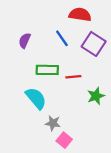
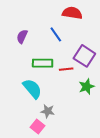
purple square: (94, 44) -> (84, 56), moved
pink square: (64, 140) -> (37, 126), moved

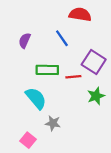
pink square: (37, 126) -> (28, 140), moved

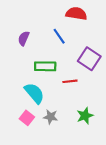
red line: (73, 77) -> (70, 81), moved
green star: (96, 96) -> (85, 116), moved
pink square: (28, 140) -> (27, 118), moved

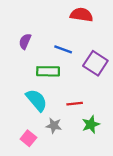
blue line: (59, 36) -> (63, 49), moved, turned -35
red line: (70, 81) -> (75, 104), moved
pink square: (27, 118) -> (28, 138), moved

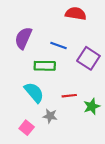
purple semicircle: (25, 41) -> (23, 38), size x1.5
green star: (91, 124) -> (92, 106), moved

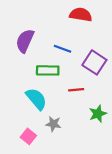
red line: (69, 96) -> (76, 90), moved

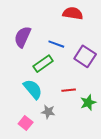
green rectangle: (48, 70) -> (43, 64), turned -36
red line: (76, 90) -> (69, 90), moved

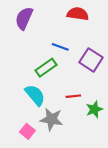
purple semicircle: (23, 37) -> (24, 18), moved
gray star: (48, 112) -> (51, 119), size x1.5

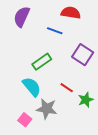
blue line: (60, 47) -> (55, 31), moved
red line: (73, 96) -> (67, 88), turned 40

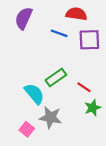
purple square: (83, 55) -> (89, 40), moved, turned -35
green rectangle: (42, 62) -> (56, 78), moved
red line: (67, 88) -> (84, 87), moved

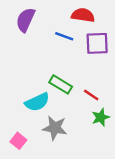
green rectangle: (56, 78) -> (61, 84), turned 66
cyan semicircle: (34, 94) -> (37, 102), turned 105
pink square: (27, 129) -> (18, 141), moved

